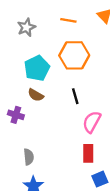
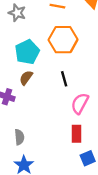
gray star: (26, 27) -> (17, 13), turned -30
brown semicircle: (36, 95) -> (26, 78), turned 96

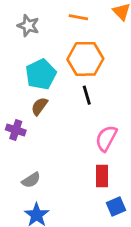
black line: (64, 79) -> (87, 95), moved
gray semicircle: (19, 137) -> (31, 180), turned 64

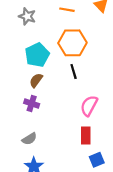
purple cross: (16, 130) -> (32, 103), moved

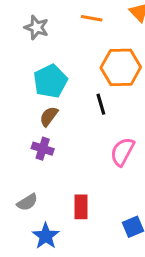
orange hexagon: (72, 43) -> (121, 67), moved
red rectangle: (86, 135) -> (81, 207), moved
gray semicircle: (29, 139) -> (27, 202), moved

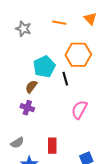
cyan pentagon: (50, 81) -> (44, 67), moved

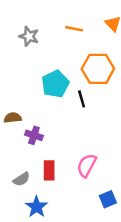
brown semicircle: (31, 87) -> (13, 118), moved, turned 48
pink semicircle: (79, 110) -> (87, 165), moved
red rectangle: (52, 146) -> (49, 170), moved

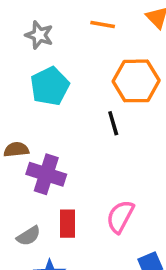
cyan pentagon: (55, 84) -> (50, 86), moved
purple cross: (34, 135) -> (46, 174), size x1.5

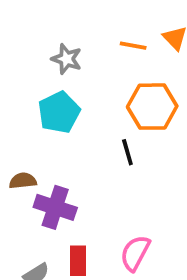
orange line: (103, 25) -> (133, 46), moved
gray star: (39, 35) -> (67, 59), moved

